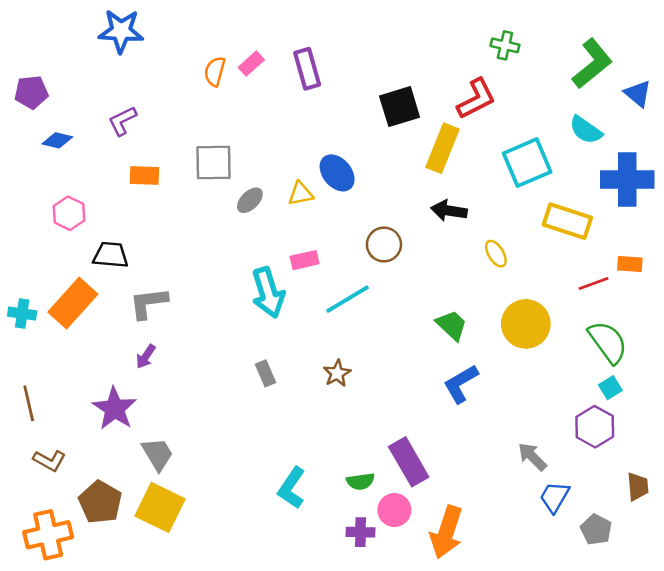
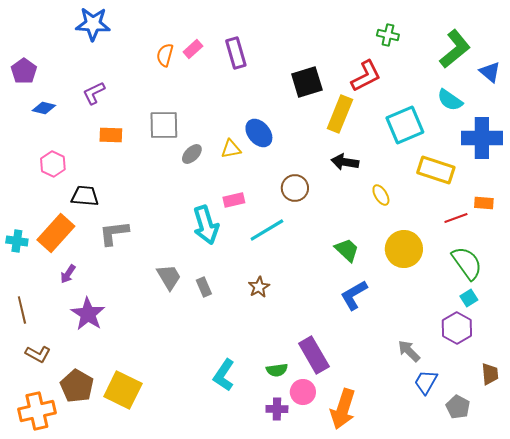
purple pentagon: (31, 92) -> (24, 71), turned -30
purple arrow: (146, 356) -> (68, 274), moved
gray trapezoid: (157, 454) -> (169, 277), moved

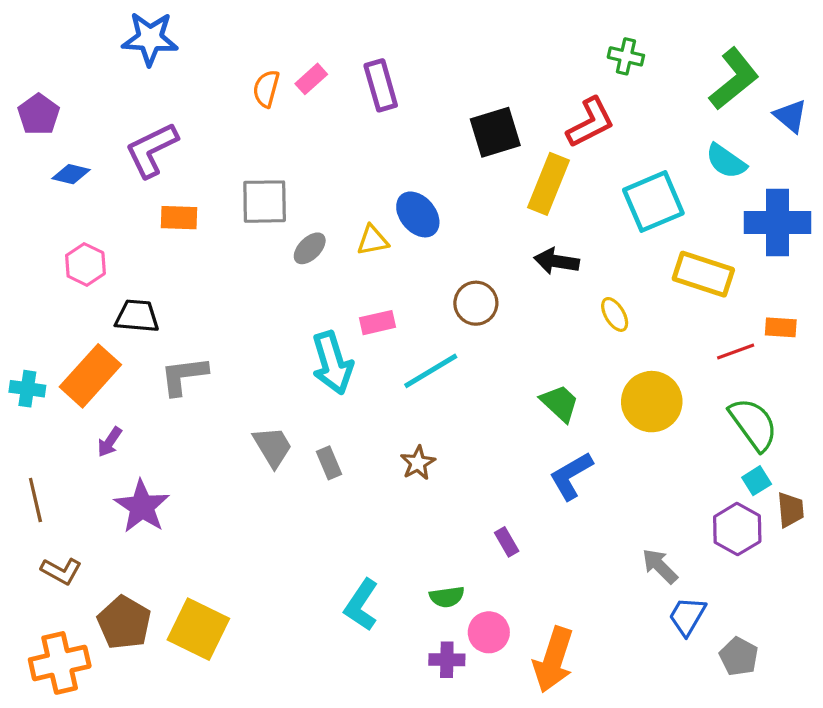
purple L-shape: (94, 93) -> (152, 150), size x1.5
purple rectangle: (314, 355) -> (507, 542), moved, size x0.5
brown trapezoid: (490, 374) -> (790, 510), moved

